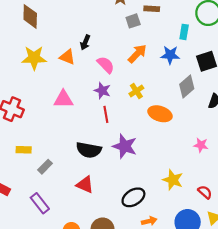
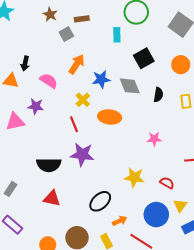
blue star: (170, 55) -> (101, 79), moved
gray diamond: (187, 86) -> (130, 86), turned -60
purple star: (102, 91) -> (36, 106), moved
red line: (106, 114) -> (74, 124), moved

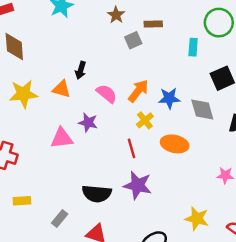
orange arrow: (77, 64) -> (138, 91), moved
gray rectangle: (11, 189) -> (60, 219), moved

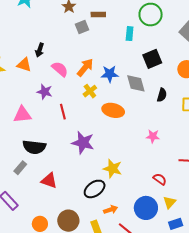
pink triangle: (62, 138) -> (22, 115), moved
red line: (132, 148) -> (63, 112), moved
black semicircle: (97, 194) -> (34, 147), moved
yellow star: (197, 219) -> (113, 169), moved

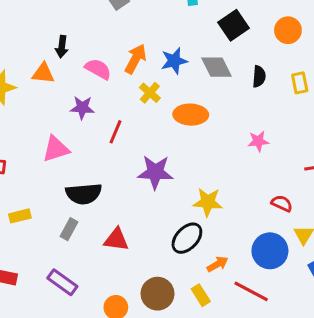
red line: (63, 112) -> (116, 132), turned 49

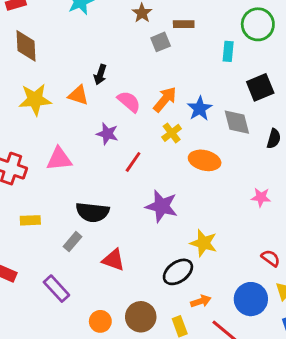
blue star: (174, 61) -> (200, 109), turned -30
pink triangle: (56, 149) -> (59, 159), moved

